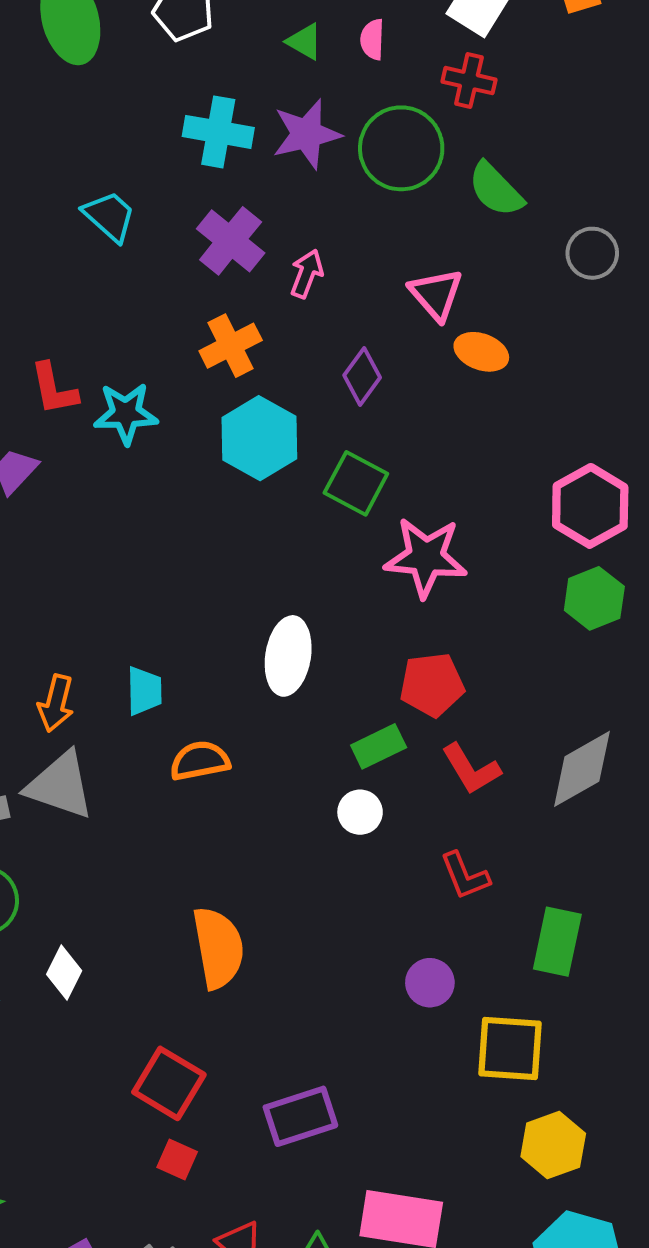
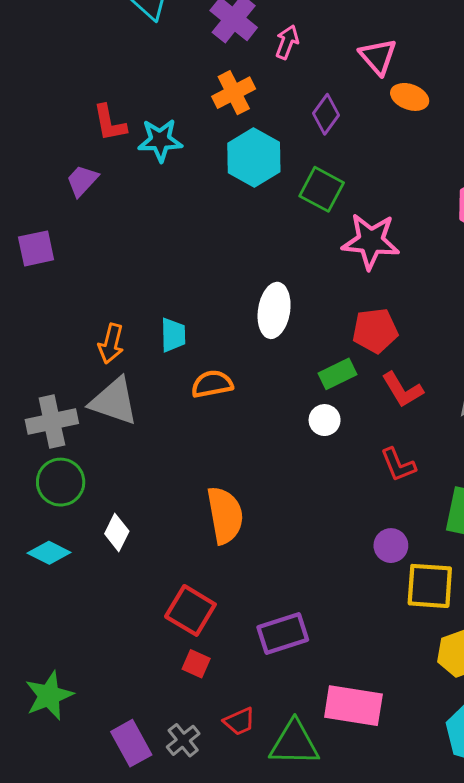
purple circle: (430, 983) -> (391, 546), moved

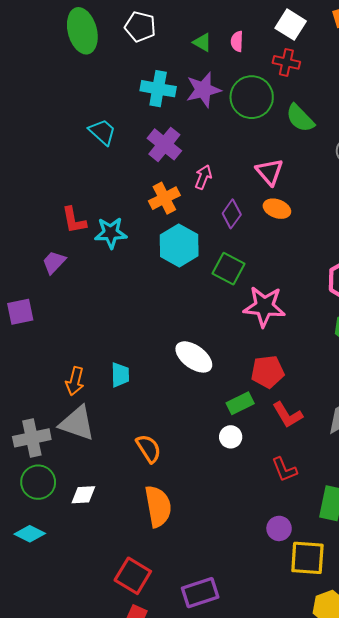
pink arrow: (287, 42) -> (203, 177), moved
orange ellipse: (410, 97) -> (277, 209), moved
white ellipse: (274, 310) -> (194, 357), turned -63
orange semicircle: (212, 384) -> (149, 448), moved, turned 68
white diamond: (117, 533) -> (83, 495), moved, turned 60

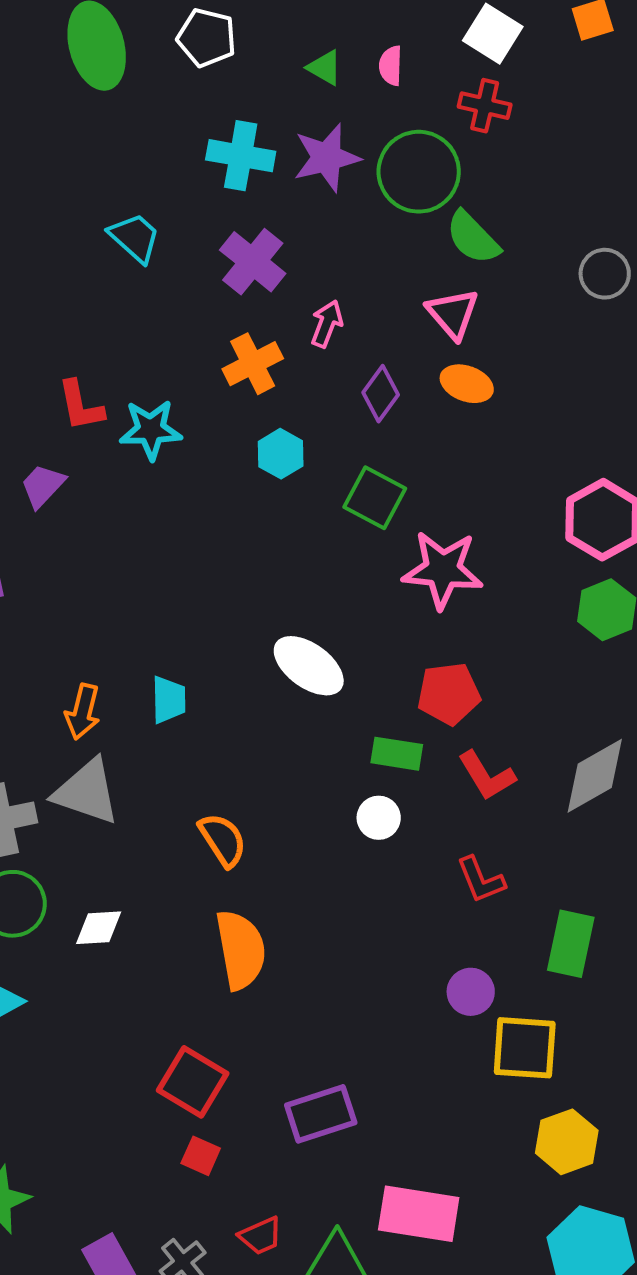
green semicircle: (300, 118) -> (473, 238), moved
cyan hexagon: (179, 245) -> (281, 454), size x0.6
green rectangle: (240, 403) -> (397, 754), turned 35

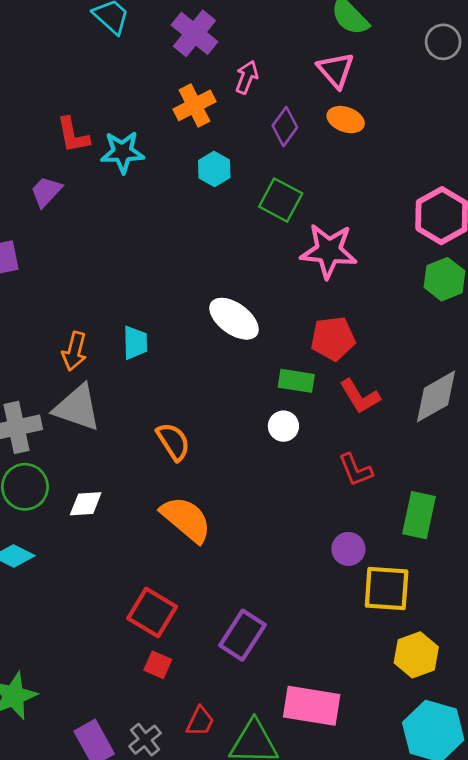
orange semicircle: (241, 950) -> (186, 519), turned -40
purple rectangle: (321, 1114) -> (243, 635), turned -39
red trapezoid: (261, 1236) -> (200, 721), turned -40

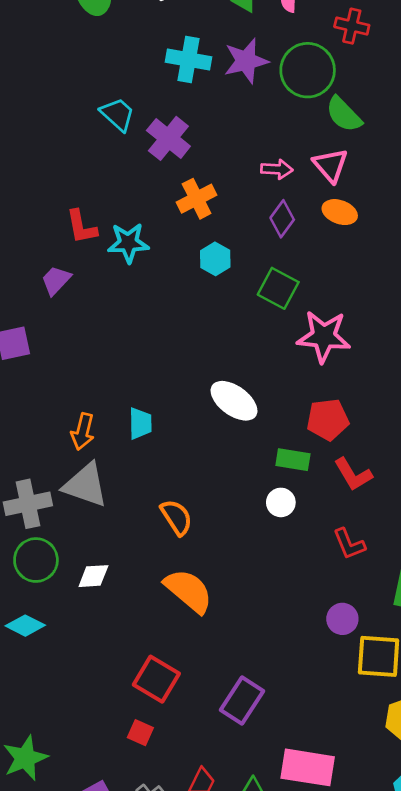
purple cross: (194, 33) -> (168, 138), moved
pink arrow: (247, 77) -> (277, 169), moved, turned 72
red square: (158, 665) -> (140, 733), moved

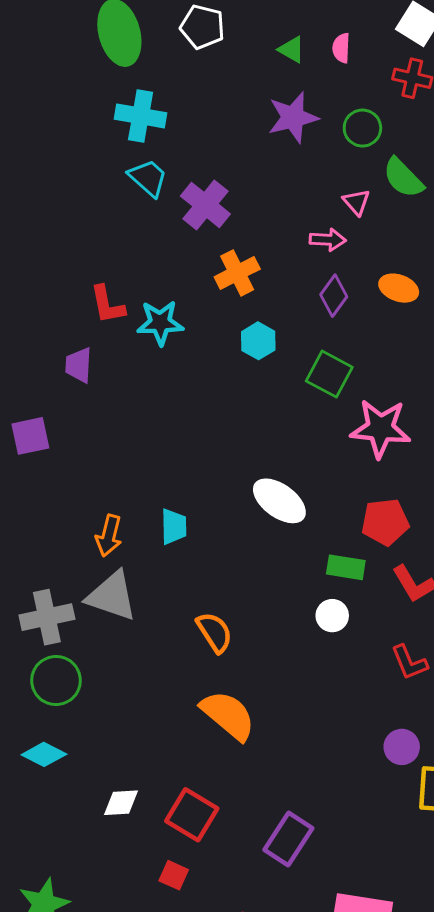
cyan cross: (188, 59) -> (141, 116), moved
green circle: (308, 70) -> (362, 128), size x0.6
pink triangle: (330, 165) -> (356, 202), moved, size x0.7
purple trapezoid: (56, 280) -> (79, 365), turned -40
white diamond: (93, 576) -> (121, 803), moved

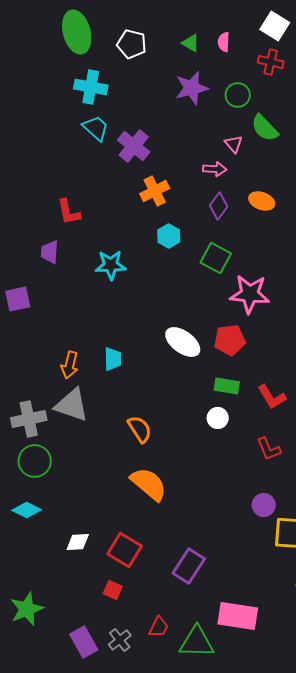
white pentagon: (202, 27) -> (132, 44), moved
cyan star: (160, 323) -> (111, 265), moved
red pentagon: (385, 522) -> (230, 340), moved

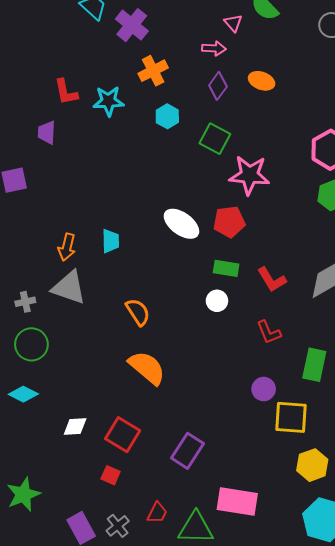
cyan star: (111, 265) -> (108, 101), moved
gray cross: (29, 419) -> (25, 302), size x0.6

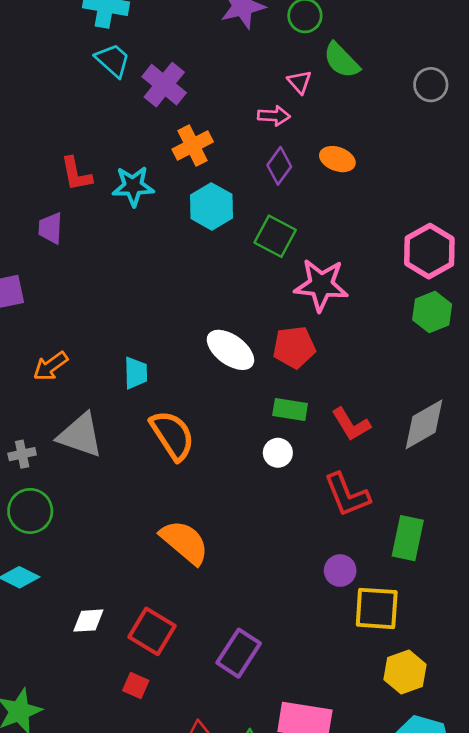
cyan hexagon: (167, 116) -> (212, 206), size x1.4
orange arrow: (67, 247) -> (50, 366), moved, turned 40
orange semicircle: (138, 312) -> (172, 435), moved, size x1.4
red L-shape: (269, 332) -> (347, 495), size x1.4

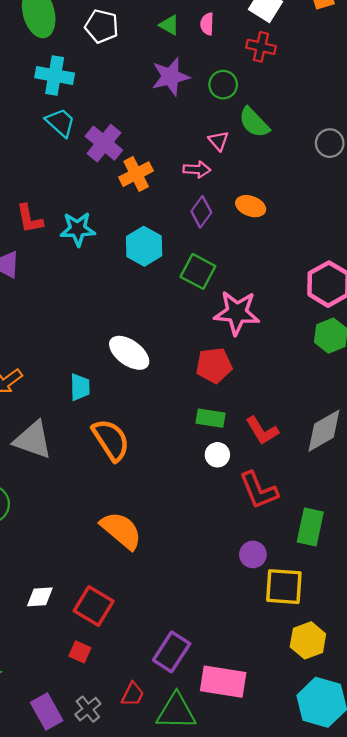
orange cross: (193, 146) -> (136, 174), moved
white ellipse: (230, 350) -> (129, 353), moved
white circle: (278, 453) -> (217, 455), moved
purple rectangle: (239, 653) -> (172, 652), moved

